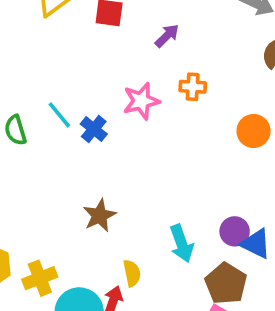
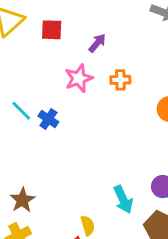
pink star: (141, 101) -> (79, 78), moved
brown star: (99, 216) -> (22, 200), moved

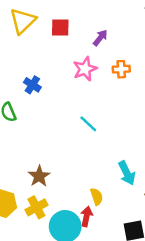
cyan line: (21, 111) -> (88, 124), moved
blue cross: (48, 119) -> (32, 85), moved

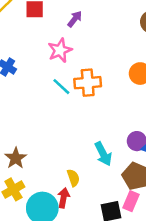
orange cross: (121, 69) -> (88, 83), moved, size x1.5
cyan line: (88, 124) -> (61, 87), moved

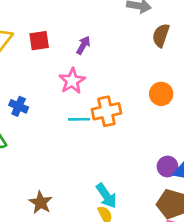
cyan line: (61, 87) -> (79, 119), turned -36
cyan arrow: (103, 154) -> (106, 196), moved

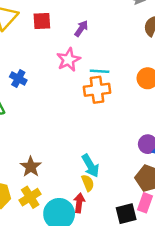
cyan line: (79, 119) -> (100, 71), moved

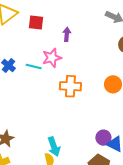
purple arrow: (81, 28) -> (67, 34), turned -40
cyan line: (100, 71) -> (34, 67), moved

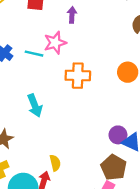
cyan arrow: (54, 147) -> (35, 106), moved

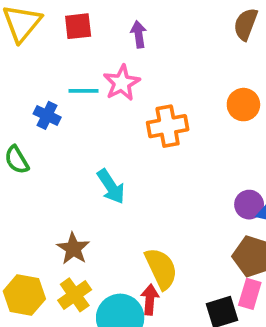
cyan line: (34, 54) -> (83, 91), moved
yellow semicircle: (55, 163) -> (161, 268), size x1.6

